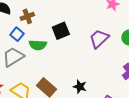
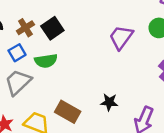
black square: (61, 31) -> (52, 28), moved
blue square: (17, 34) -> (17, 53), turned 32

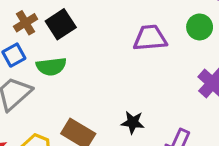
purple trapezoid: (121, 37) -> (150, 38), turned 48

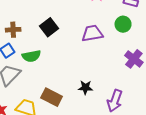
brown cross: (26, 23) -> (13, 30), turned 32
black square: (61, 24) -> (49, 27), moved

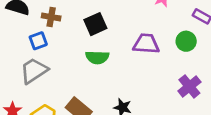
green semicircle: (31, 56) -> (97, 57), moved

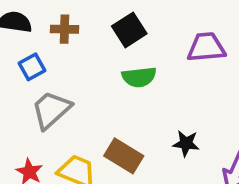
blue square: (38, 41) -> (32, 67), moved

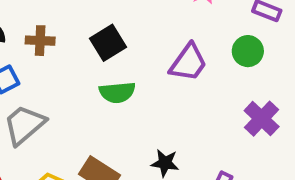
purple trapezoid: (206, 47) -> (188, 63), turned 129

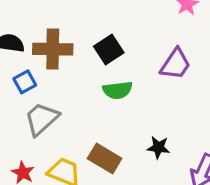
brown cross: (40, 41) -> (53, 49), size x1.6

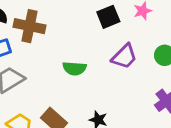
black square: (109, 49) -> (108, 17), moved

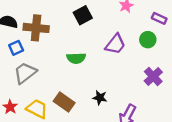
black square: (108, 17) -> (83, 15), moved

